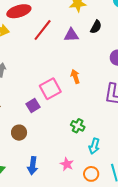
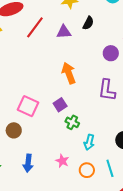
orange arrow: (75, 77) -> (69, 73), size x1.5
pink square: (50, 89) -> (28, 106), moved, turned -35
purple square: (33, 105) -> (60, 105), moved

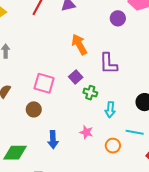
purple L-shape: (107, 90) -> (108, 64), moved
cyan line: (110, 168) -> (135, 132), turned -54
orange circle: (87, 170) -> (113, 146), moved

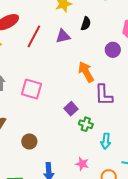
orange arrow: (79, 44) -> (86, 72), moved
pink square: (44, 83) -> (32, 89), moved

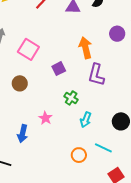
purple square: (71, 109) -> (59, 69), moved
brown circle: (29, 141) -> (20, 83), moved
pink star: (82, 164) -> (45, 118), moved

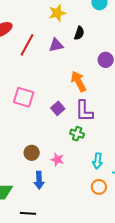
purple L-shape: (96, 75) -> (84, 111), moved
brown circle: (20, 83) -> (32, 153), moved
cyan arrow: (86, 120) -> (98, 161), moved

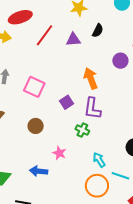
brown circle: (32, 153) -> (36, 126), moved
cyan arrow: (98, 161) -> (99, 160), turned 133
blue arrow: (39, 180) -> (39, 171), turned 90
orange circle: (99, 187) -> (97, 186), size x1.5

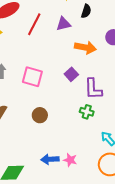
orange arrow: (91, 78) -> (85, 48), moved, turned 130
purple square: (67, 102) -> (71, 74), moved
pink star: (59, 153) -> (70, 160), moved

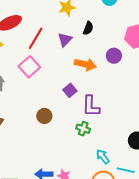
purple triangle: (63, 24) -> (65, 40), turned -35
pink square: (32, 77) -> (29, 67), moved, turned 30
brown circle: (40, 115) -> (44, 116), moved

